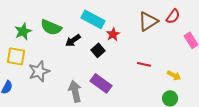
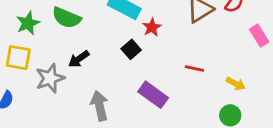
black arrow: (73, 40) -> (79, 59), moved
purple rectangle: (101, 83) -> (153, 95), moved

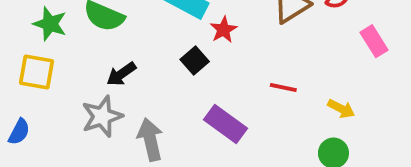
green star: (28, 23) -> (50, 24), turned -30
gray star: (50, 78) -> (102, 116), moved

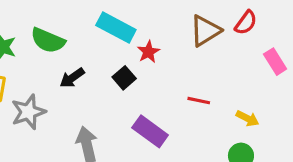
black arrow: (121, 74) -> (72, 78), moved
gray star: (102, 116) -> (28, 112), moved

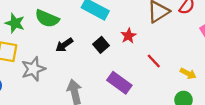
red star: (148, 52) -> (128, 36), moved
red line: (199, 101) -> (154, 61), turned 35

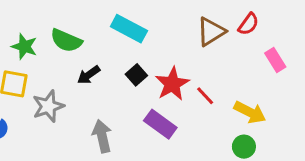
red star: (128, 36) -> (172, 84), moved, size x1.6
yellow arrow: (188, 74) -> (250, 112), size x1.5

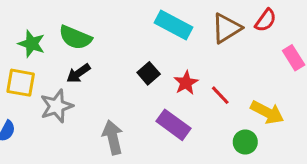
cyan rectangle: (129, 29) -> (174, 25), moved
black arrow: (89, 75) -> (78, 73), moved
red star: (172, 84) -> (186, 83), size x0.7
green circle: (244, 147) -> (245, 142), moved

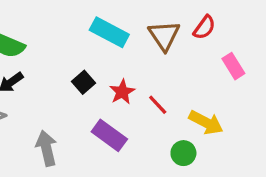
brown triangle: (227, 28) -> (164, 35), turned -32

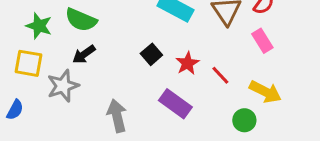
pink rectangle: (233, 66) -> (262, 41), moved

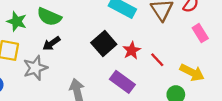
pink rectangle: (262, 41) -> (200, 33), moved
black square: (151, 54) -> (104, 43), size x1.5

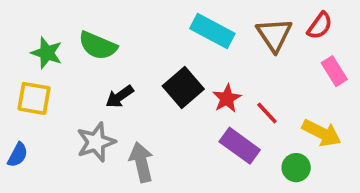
black arrow: (52, 43) -> (120, 97), moved
gray star: (35, 68) -> (96, 142), moved
purple rectangle: (122, 82) -> (240, 146), moved

